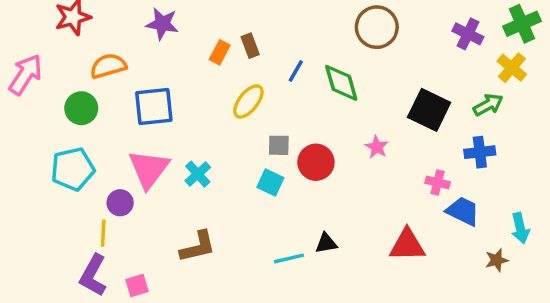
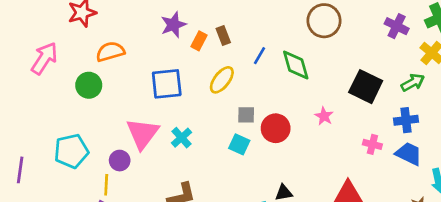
purple star: (162, 24) -> (173, 25), moved, turned -30
blue square: (154, 106) -> (167, 84), moved
cyan pentagon: (73, 169) -> (71, 151), moved
blue trapezoid: (463, 211) -> (409, 154), moved

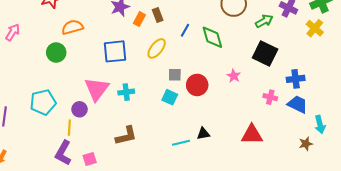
pink arrow: (44, 58) -> (13, 32), moved, size x0.7
green arrow: (413, 83) -> (264, 21), moved
cyan cross: (181, 138) -> (126, 92), turned 35

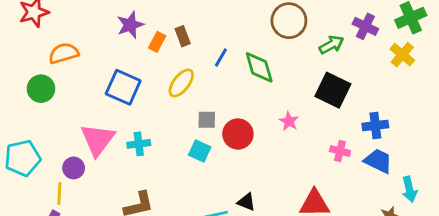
blue square: (115, 51) -> (123, 87), turned 30
black triangle: (203, 134) -> (246, 202), turned 32

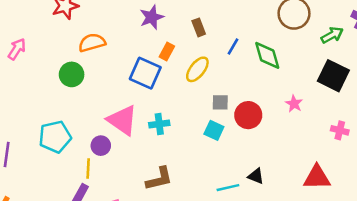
orange rectangle: (157, 42) -> (167, 52), moved
pink triangle: (98, 140) -> (122, 120), turned -32

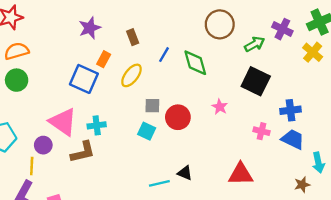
orange semicircle: (92, 43) -> (17, 51), moved
brown L-shape: (159, 179) -> (83, 152), moved

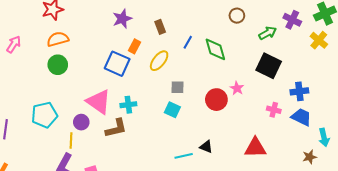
brown circle: (220, 24) -> (237, 16), size x0.6
red circle: (178, 117) -> (216, 100), moved

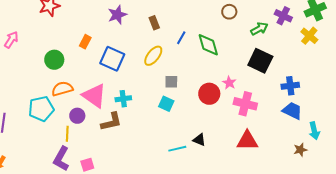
orange semicircle: (58, 39) -> (62, 89), moved
orange rectangle: (135, 46) -> (85, 42), moved
pink cross: (274, 110) -> (245, 104), moved, size x1.6

